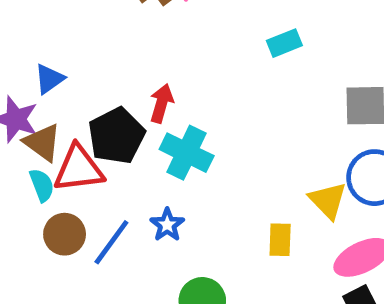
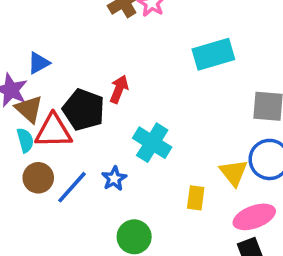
cyan rectangle: (284, 43) -> (213, 54), size x1.6
black pentagon: (117, 136) -> (84, 110), turned -30
cyan cross: (187, 153) -> (152, 143), moved

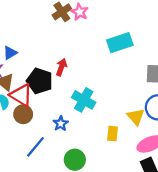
red triangle: (53, 131) -> (21, 95), turned 35
brown circle: (38, 178) -> (23, 114), moved
blue line: (72, 187) -> (36, 147), moved

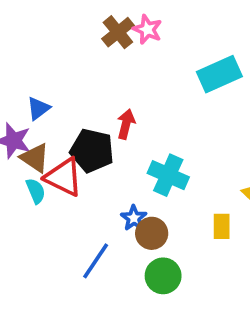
brown circle: (23, 114) -> (152, 233), moved

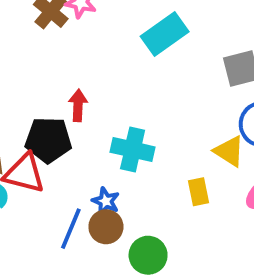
brown circle: (152, 233) -> (106, 227), moved
blue line: (96, 261) -> (71, 229), moved

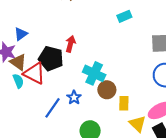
cyan rectangle: (165, 34) -> (124, 16), size x0.6
yellow triangle: (229, 151) -> (138, 124), moved
brown circle: (106, 227) -> (107, 90), moved

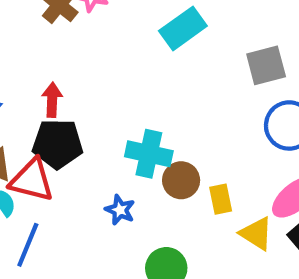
cyan rectangle: (124, 16) -> (183, 28), size x1.5
red arrow: (71, 44) -> (52, 100), moved
blue line: (52, 108) -> (28, 245), moved

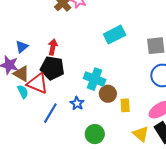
cyan rectangle: (183, 28) -> (115, 35), moved
yellow triangle: (256, 234) -> (141, 134), moved
blue line: (28, 245) -> (50, 113), moved

